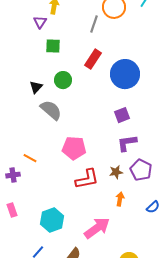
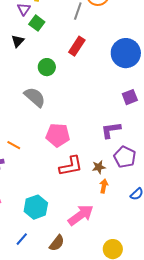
green square: (53, 46) -> (37, 23), moved, turned 35
blue circle: (125, 74) -> (126, 53), moved
black triangle: (36, 87) -> (18, 41), moved
purple square: (122, 115) -> (130, 97), moved
brown star: (116, 172) -> (99, 167), moved

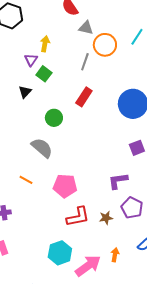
orange line: (14, 145) -> (26, 180), moved
orange arrow: (104, 186) -> (115, 255), moved
cyan hexagon: (36, 207) -> (60, 253), moved

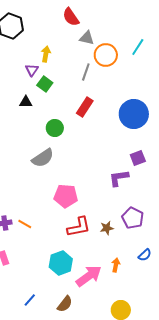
black triangle: (25, 92) -> (26, 102), turned 48
gray semicircle: (42, 148) -> (43, 158), turned 105
orange line: (26, 180) -> (25, 224), moved
purple L-shape: (118, 181) -> (119, 178), moved

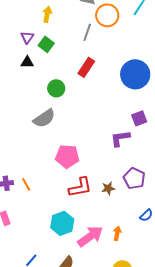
purple triangle: (32, 70) -> (27, 37), moved
orange line: (25, 224) -> (26, 184), turned 32
orange arrow: (116, 265) -> (117, 233), moved

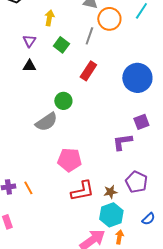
green square: (46, 44) -> (61, 45), moved
green circle: (56, 88) -> (63, 101), moved
cyan hexagon: (62, 223) -> (111, 215), moved

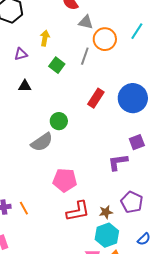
purple triangle: (29, 41) -> (21, 54), moved, turned 40
red rectangle: (88, 71) -> (96, 98), moved

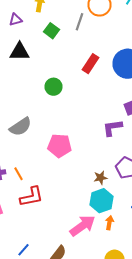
black triangle: (25, 86) -> (20, 52), size x1.5
gray semicircle: (42, 142) -> (20, 127), moved
red L-shape: (78, 211) -> (32, 197), moved

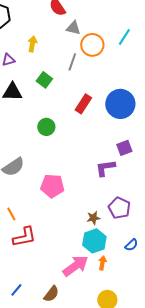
green square: (52, 31) -> (44, 80), moved

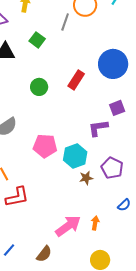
red rectangle: (83, 104) -> (76, 80), moved
cyan hexagon: (94, 241) -> (75, 156), moved

